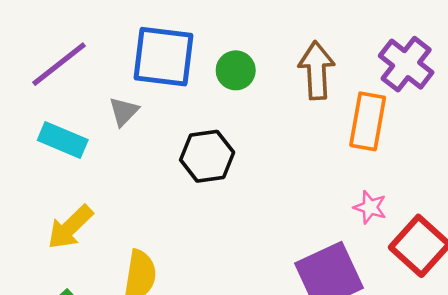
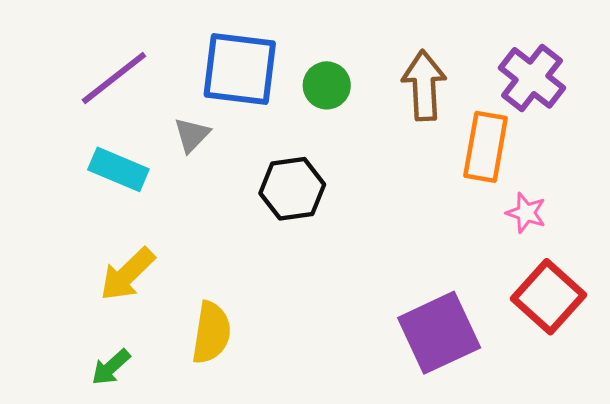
pink star: (370, 207) -> (526, 213), moved

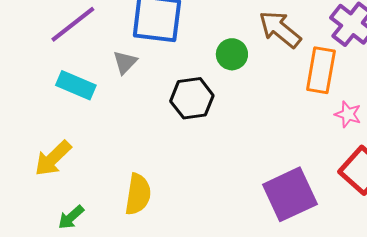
green circle: (327, 85) -> (232, 54), moved
brown arrow: (424, 85) -> (280, 29), turned -48
yellow arrow: (127, 274) -> (53, 158), moved

